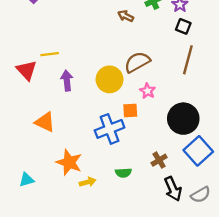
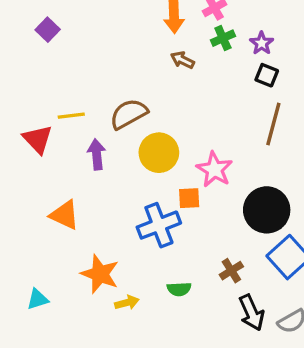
brown semicircle: (137, 62) -> (129, 114), moved
pink star: (148, 91) -> (214, 170), size x1.5

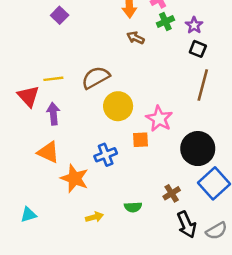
purple square: (48, 30) -> (60, 15), moved
purple arrow: (97, 154) -> (53, 114), moved
blue cross: (159, 225) -> (106, 155), moved, size x0.7
orange star: (100, 274) -> (74, 178), moved

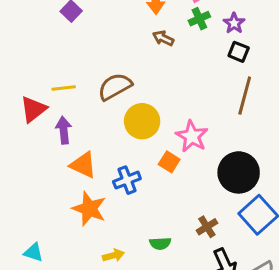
red triangle: (28, 96) -> (33, 109), turned 35
orange square: (140, 140) -> (169, 162), turned 35
orange triangle: (48, 152) -> (83, 165), moved
cyan triangle: (28, 215) -> (33, 252), turned 35

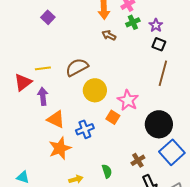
orange star: (89, 209) -> (60, 148), turned 30
green semicircle: (160, 243) -> (107, 171), turned -104

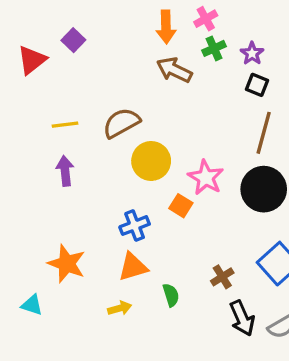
brown arrow: (109, 35) -> (174, 70), size x1.5
red triangle: (23, 82) -> (32, 60), moved
orange triangle: (56, 119) -> (133, 267), moved, turned -42
black circle: (159, 124) -> (264, 189), moved
orange star: (60, 148) -> (67, 264), moved, turned -30

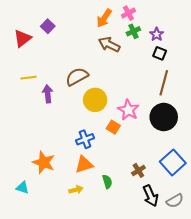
orange arrow: (166, 27) -> (104, 18), turned 36
yellow line: (65, 125) -> (29, 78), moved
purple arrow: (65, 171) -> (48, 94), moved

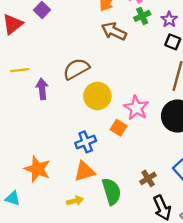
green semicircle: (107, 182) -> (112, 191), size x1.6

